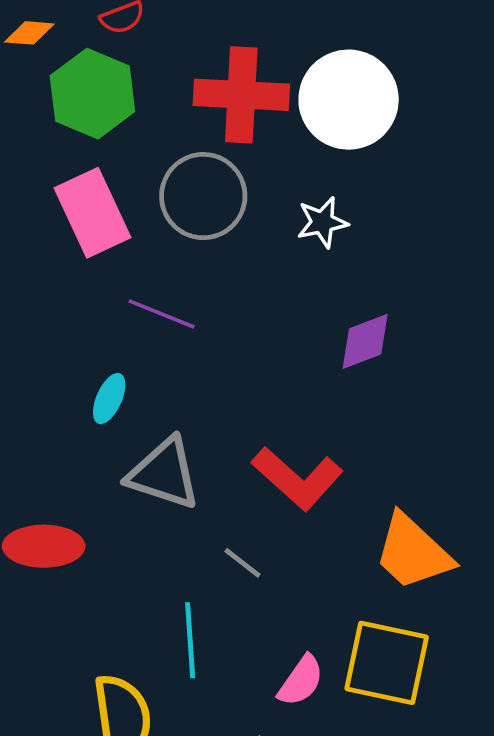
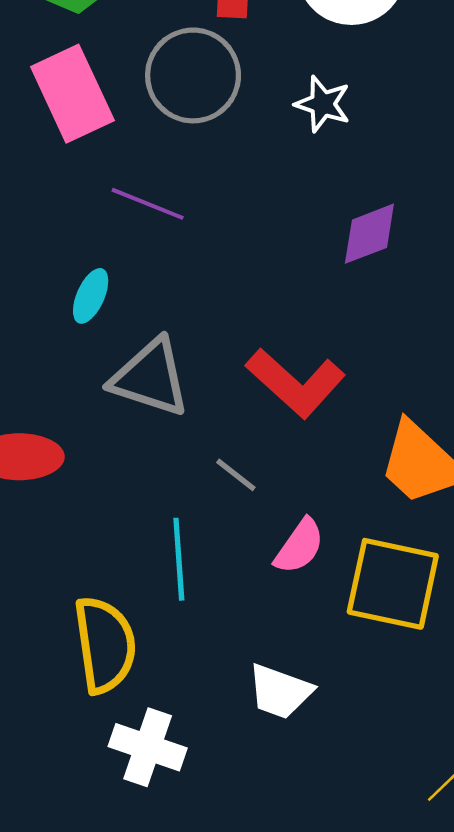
white star: (322, 222) -> (323, 104), turned 30
pink semicircle: (301, 681) -> (299, 546), moved

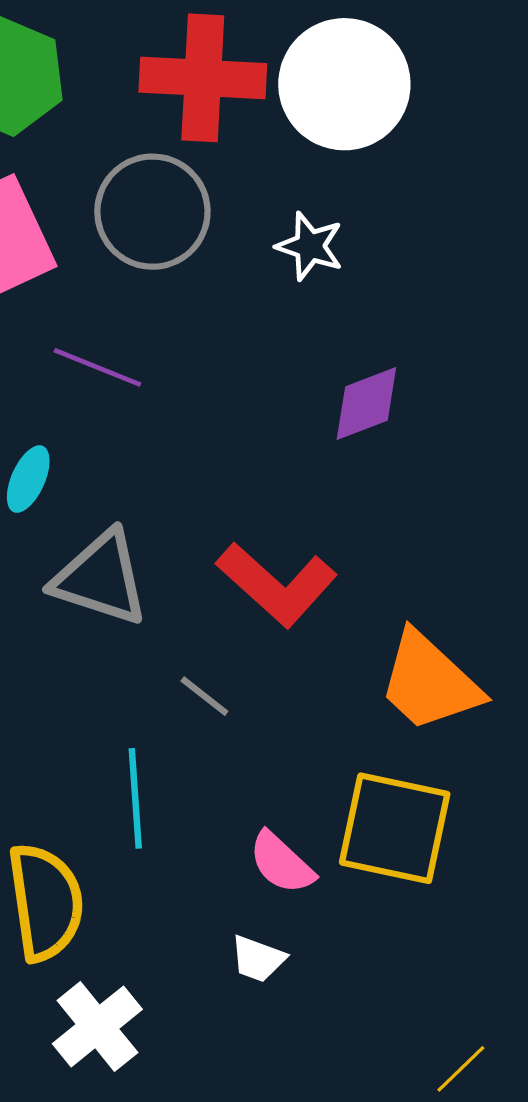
pink semicircle: (299, 546) -> (281, 863), moved, turned 98
white trapezoid: (280, 691) -> (258, 959), size x0.7
white cross: (148, 747) -> (97, 1026), turned 32

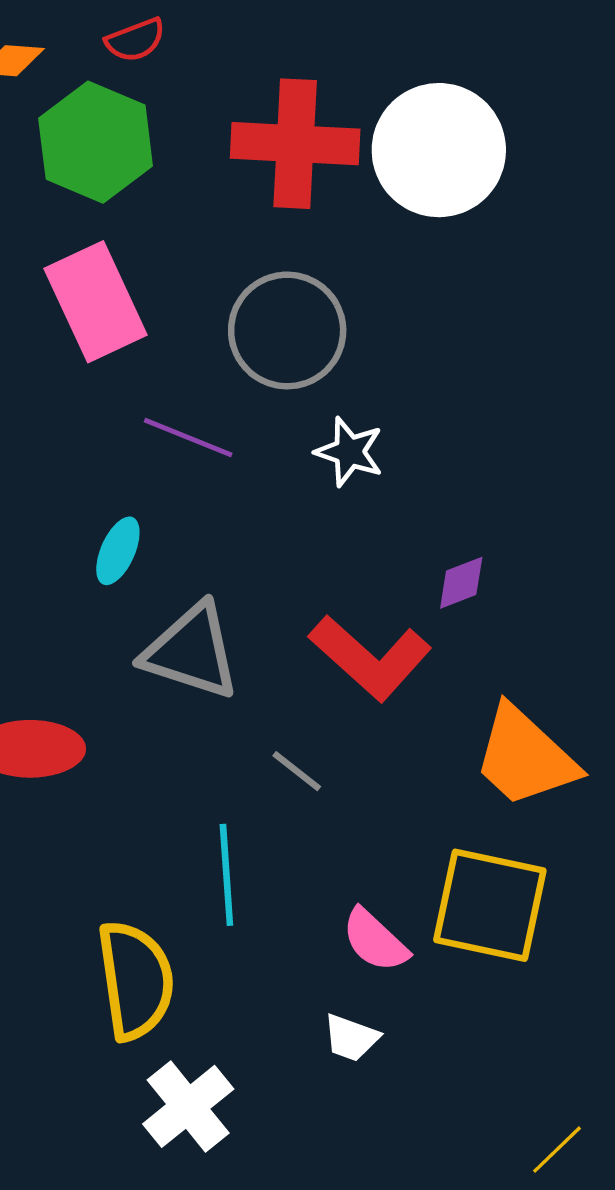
gray circle: (152, 212) -> (287, 330), moved
white star: (310, 246) -> (349, 452), moved
purple diamond: (366, 404) -> (461, 583), moved, size x0.7

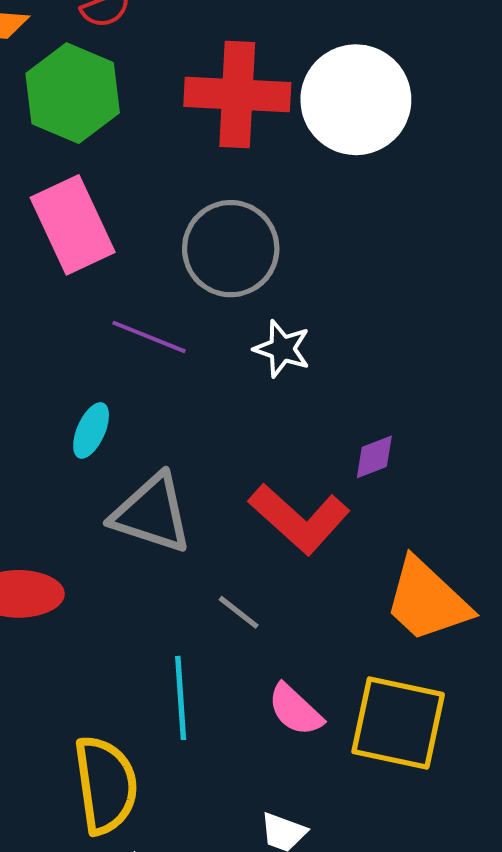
pink semicircle: (375, 940) -> (295, 710), moved

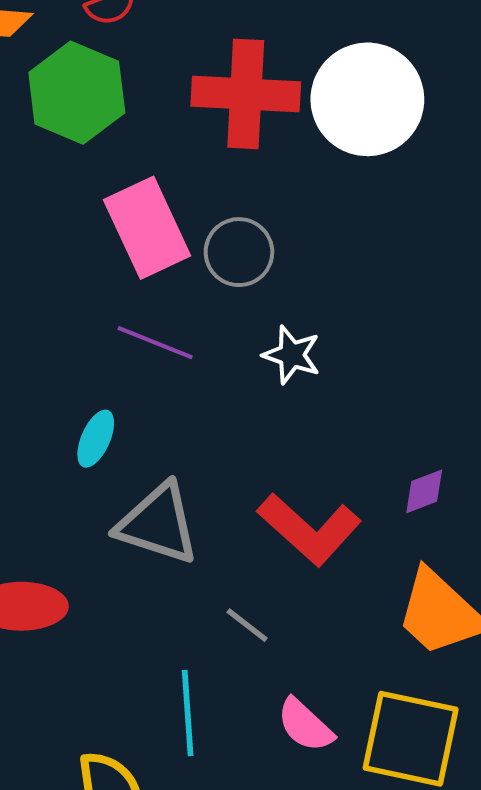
pink rectangle: (73, 225) -> (147, 228), moved
gray circle: (231, 249) -> (239, 252), size x0.7
purple diamond: (374, 457) -> (424, 491), moved

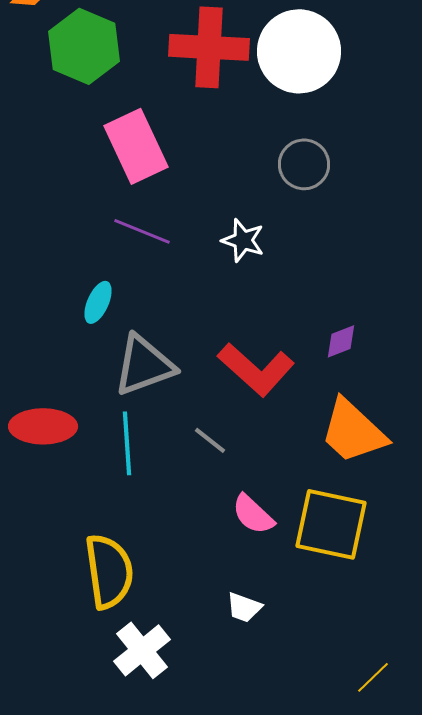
gray circle: (239, 252) -> (304, 164), moved
gray triangle: (158, 524) -> (144, 365), turned -38
cyan line: (188, 713) -> (127, 443), moved

